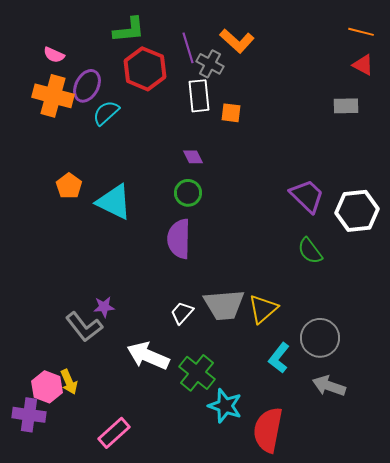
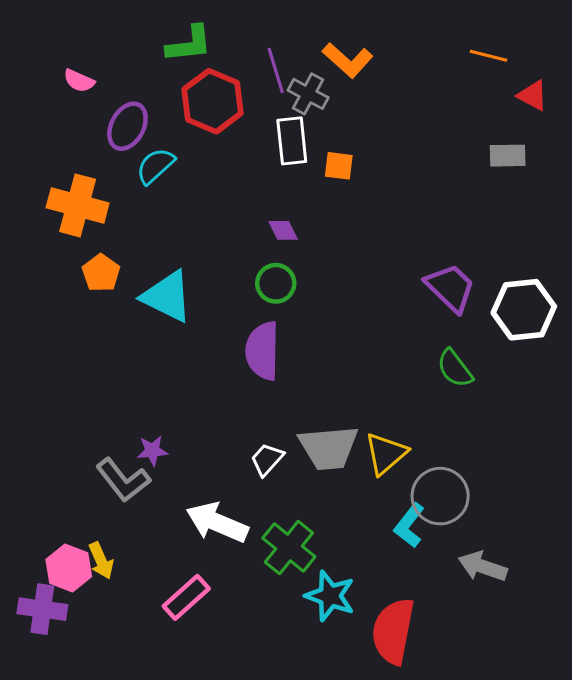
orange line: (361, 32) -> (489, 56), moved
orange cross: (53, 96) -> (78, 205), moved
gray circle: (320, 338) -> (440, 496), moved
pink rectangle: (114, 433) -> (186, 597), moved

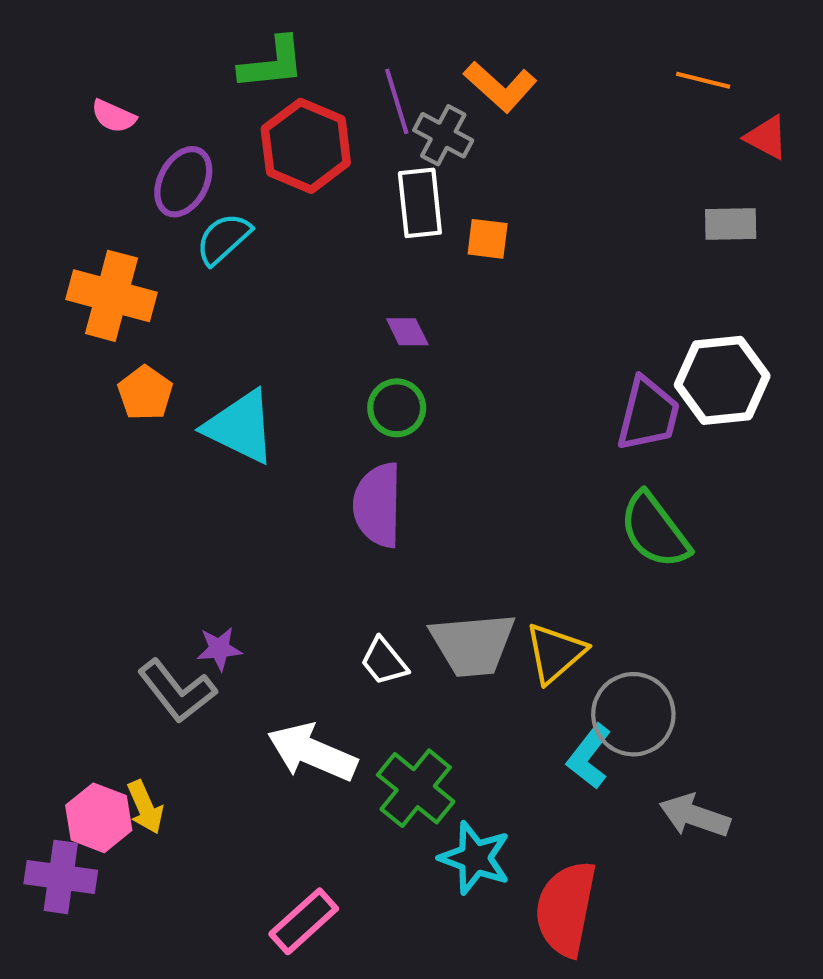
purple trapezoid: (450, 288) -> (648, 414), turned 60
white hexagon: (524, 310) -> (722, 380), moved
green semicircle: (455, 368) -> (655, 530), size x1.4
white trapezoid: (267, 459) -> (384, 661), turned -81
pink rectangle: (186, 597) -> (304, 921), moved

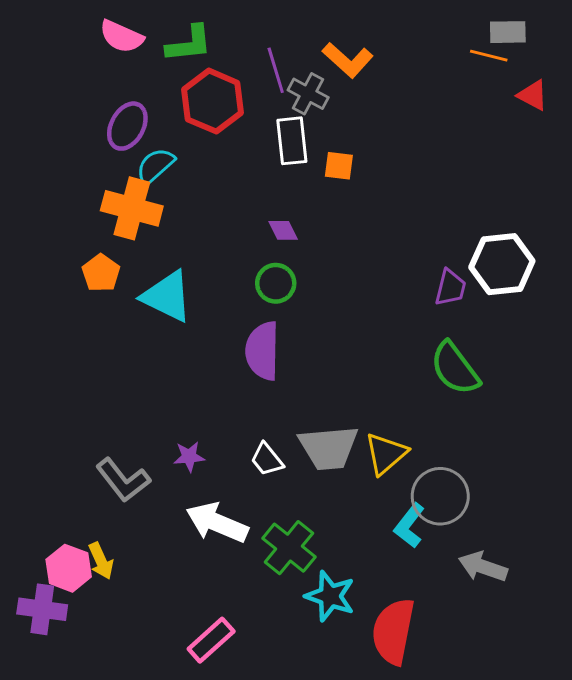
pink semicircle: (114, 116) -> (121, 36), moved, size x1.4
gray rectangle: (731, 224) -> (508, 32), moved
orange cross: (111, 296) -> (132, 208), moved
purple trapezoid: (648, 414) -> (451, 288), size x0.7
purple star: (219, 649) -> (189, 457), moved

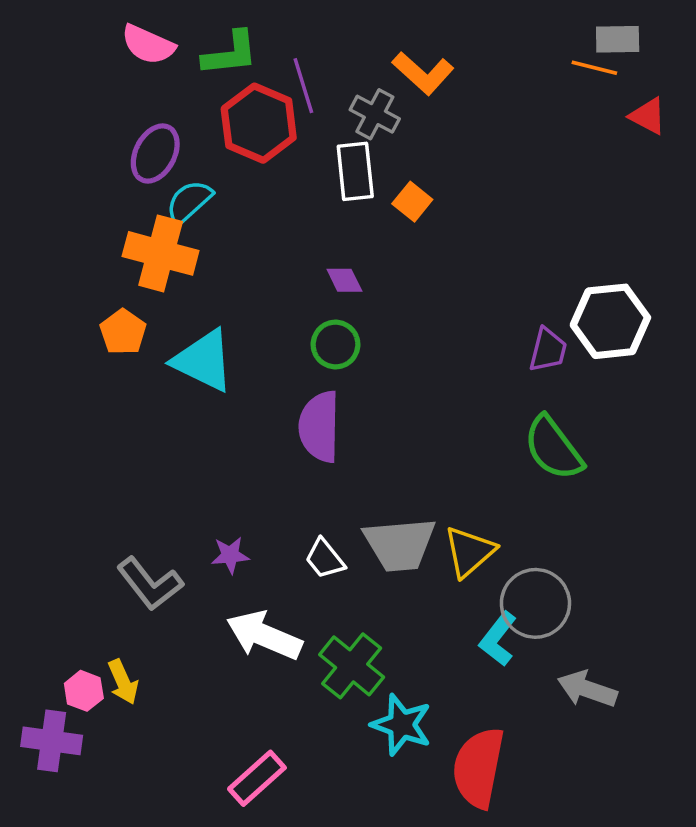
purple line: (276, 70) -> (303, 86), moved
orange square: (339, 166) -> (412, 202), turned 32
pink hexagon: (69, 568) -> (84, 691), size x0.7

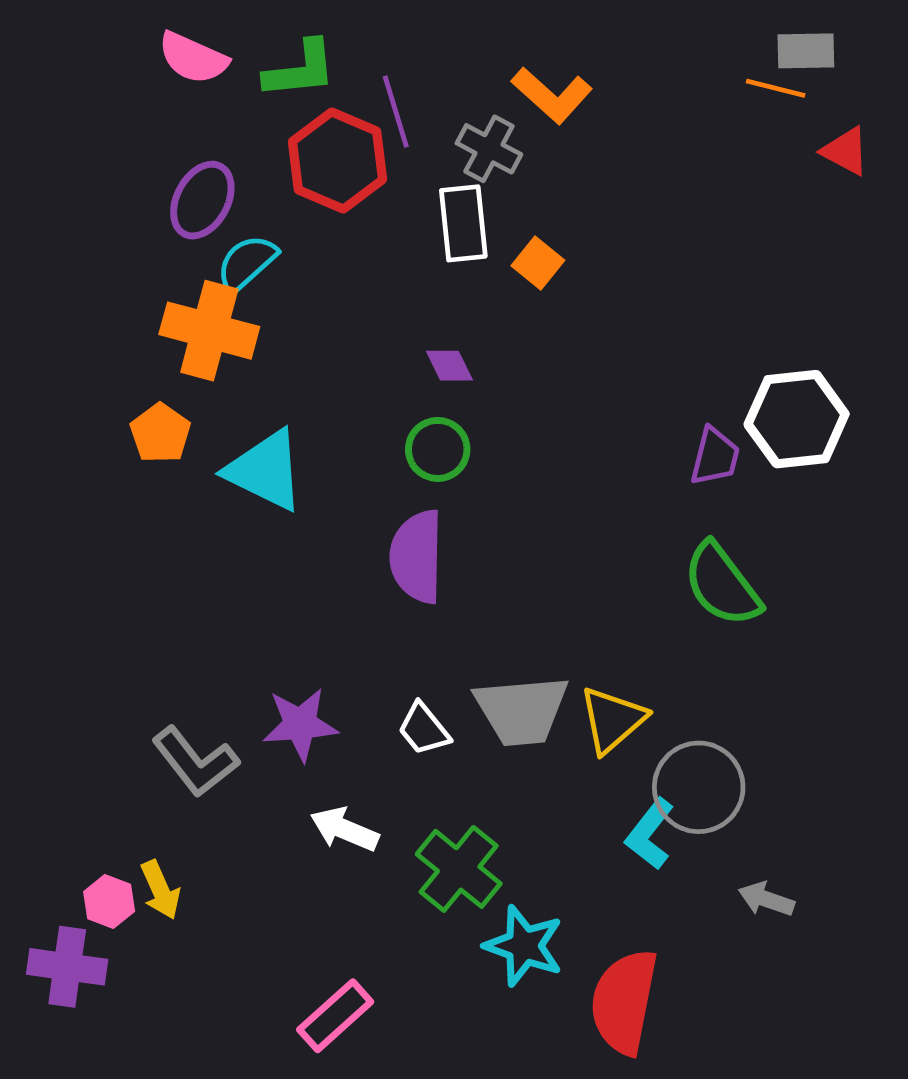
purple star: (230, 555) -> (300, 724), size x1.5
white arrow: (264, 635) -> (344, 829), size x0.7
gray arrow: (587, 689) -> (766, 899), size x0.7

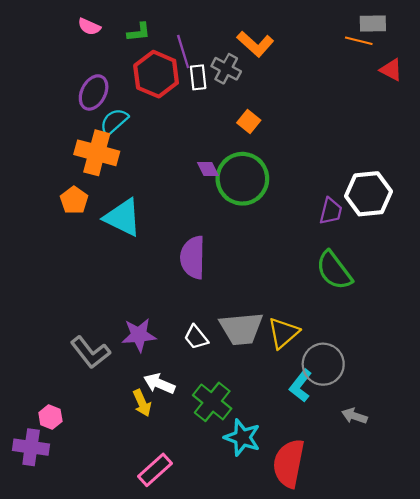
pink semicircle: (193, 58) -> (89, 27), size x0.7
green L-shape: (300, 70) -> (139, 32), size x0.7
white rectangle: (463, 223) -> (198, 77), moved, size x0.7
green circle: (438, 449) -> (242, 179), moved, size x1.8
yellow arrow: (160, 890) -> (142, 403), moved

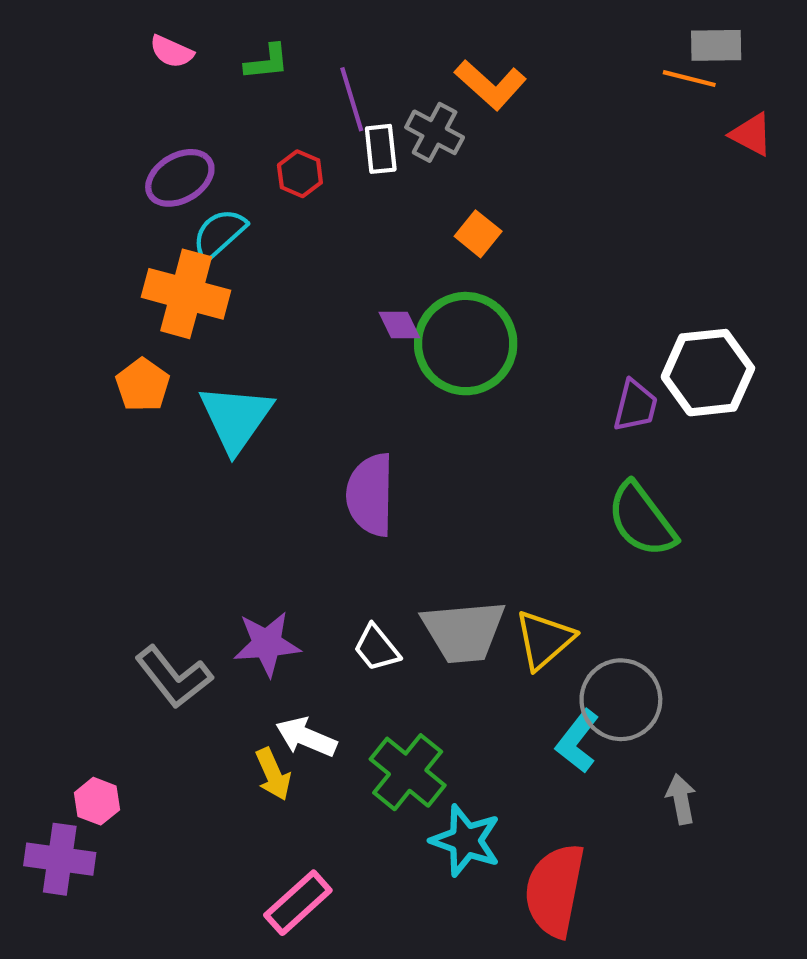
red hexagon: (156, 74) -> (300, 174), moved, size x0.5
purple ellipse: (94, 92) -> (180, 178), turned 32
cyan triangle: (123, 218) -> (236, 418), turned 39
gray arrow: (354, 416) -> (681, 799), turned 60

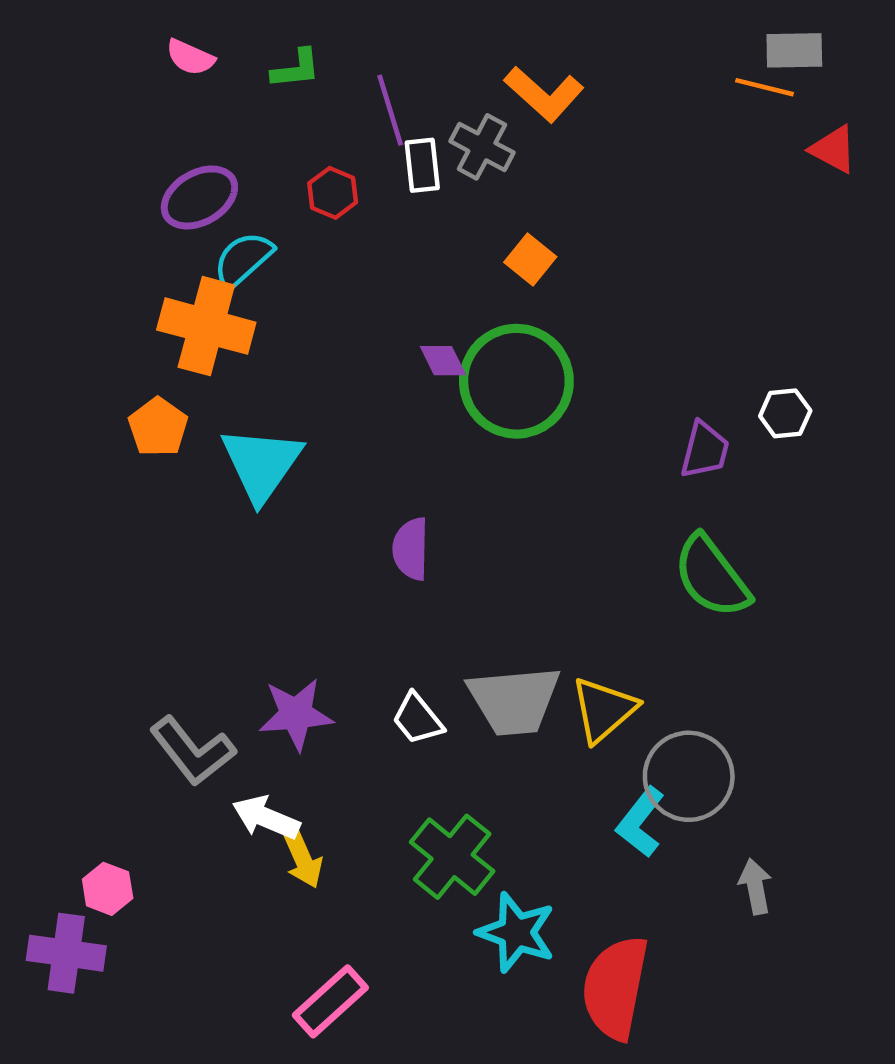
white hexagon: (708, 373) -> (785, 413), size x0.5
purple semicircle: (370, 495) -> (411, 549), size x0.7
white arrow: (306, 737) -> (266, 818), moved

